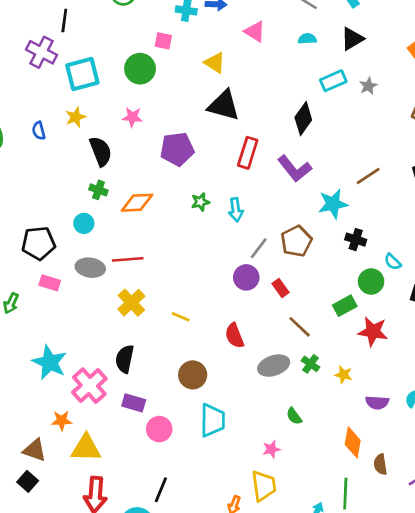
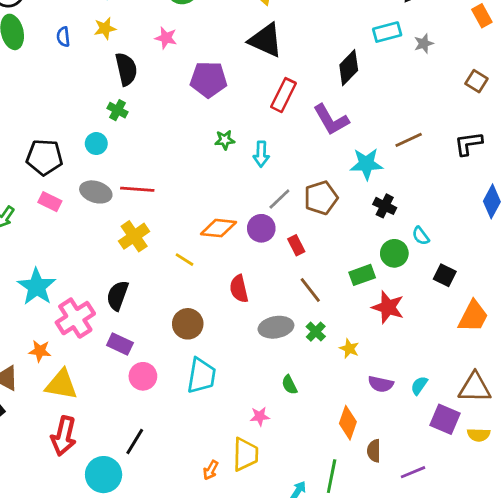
orange diamond: (137, 203) -> (218, 228), moved

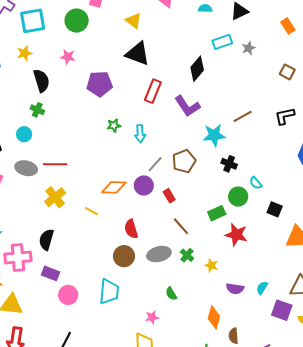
pink cross: (75, 318) -> (18, 257), turned 32
brown circle: (188, 324) -> (124, 256), moved

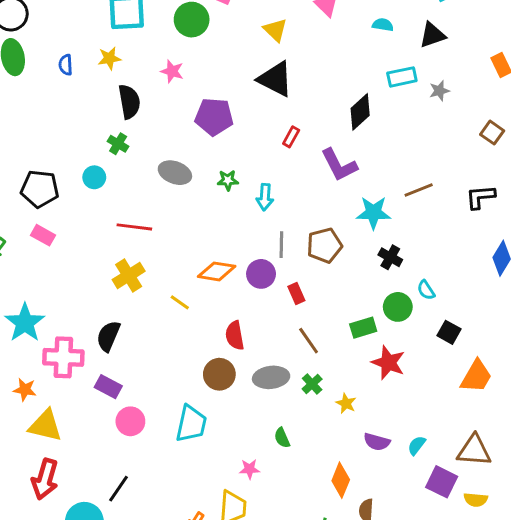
red rectangle: (153, 91) -> (291, 137), size x0.6
gray line: (155, 164) -> (281, 245), turned -48
gray ellipse: (26, 168) -> (175, 173), moved

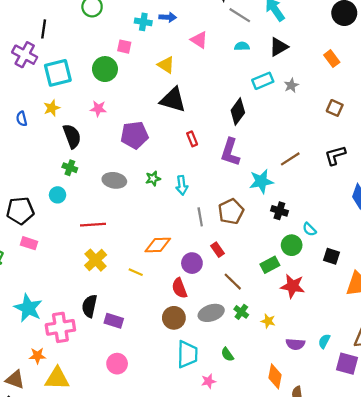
red rectangle: (291, 137) -> (192, 139), turned -40
purple L-shape: (339, 165) -> (230, 152), turned 56
purple circle: (261, 274) -> (192, 263), moved
purple rectangle: (108, 387) -> (114, 321), moved
cyan trapezoid: (191, 424) -> (187, 354), moved

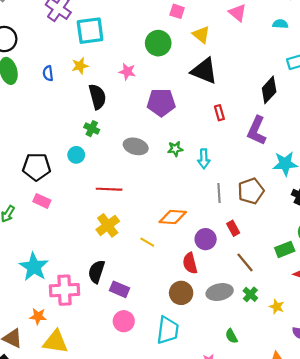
pink square: (124, 47) -> (177, 11), moved
green circle: (105, 69) -> (158, 43), moved
cyan trapezoid: (187, 354) -> (168, 330), moved
pink circle: (117, 364) -> (124, 321), moved

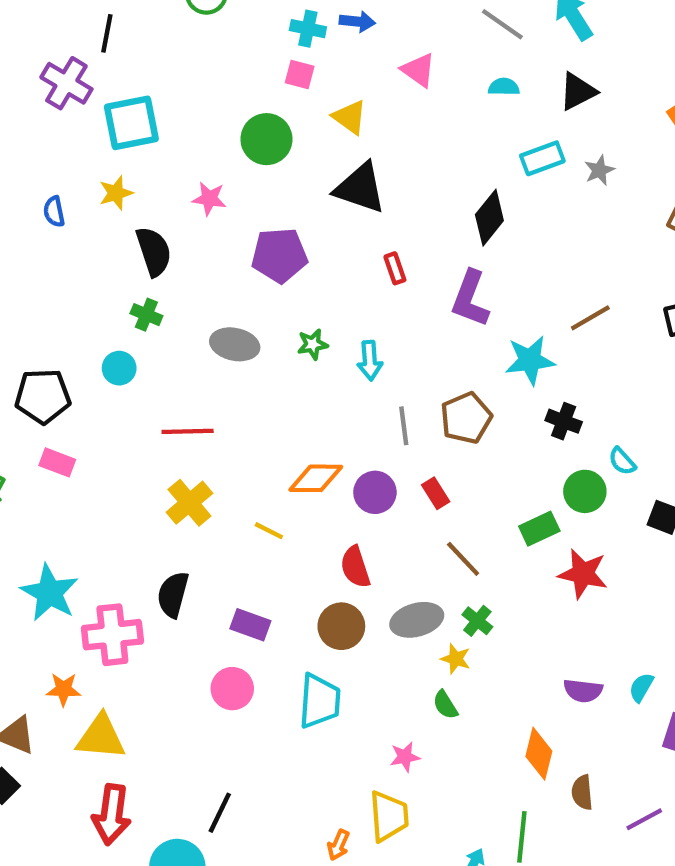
purple circle: (206, 239) -> (375, 492), moved
purple rectangle: (119, 289) -> (250, 625), moved
yellow star: (277, 307) -> (456, 659), moved

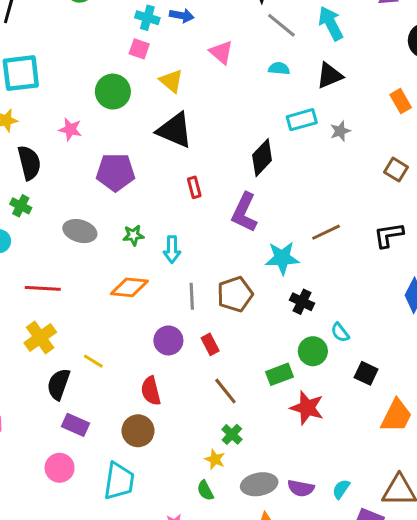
orange diamond: (316, 478) -> (129, 287), moved
black semicircle: (173, 595) -> (58, 384), moved
gray ellipse: (417, 620) -> (259, 484), moved

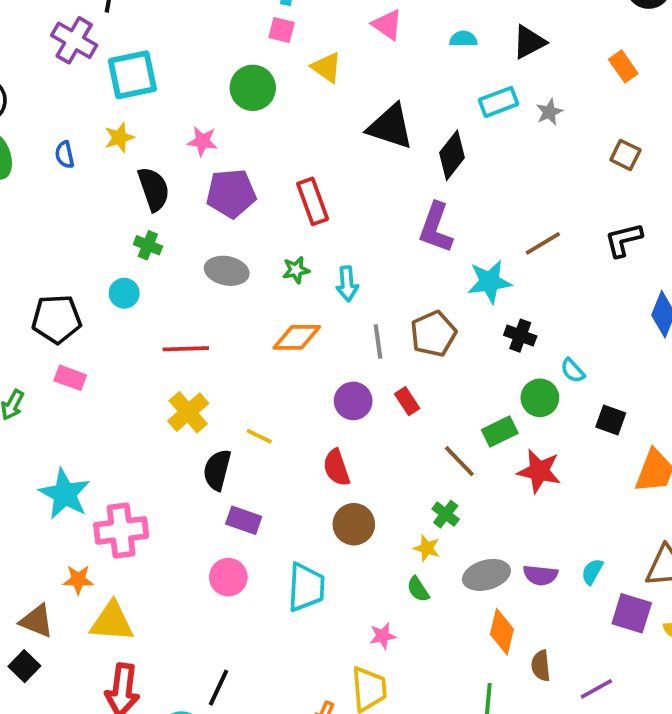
black triangle: (175, 130) -> (390, 127), moved
purple pentagon: (116, 172) -> (231, 193), moved
red rectangle: (194, 187) -> (313, 201), moved, size x1.6
brown line: (225, 391) -> (459, 461), moved
brown circle: (138, 431) -> (354, 524), moved

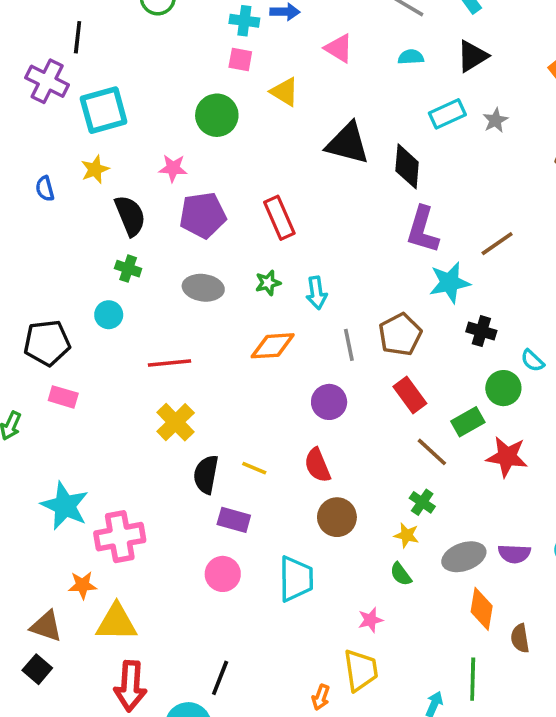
black diamond: (452, 155) -> (407, 166), turned -30
purple L-shape: (436, 228) -> (423, 230), moved
red rectangle: (407, 401) -> (410, 395), moved, size x1.4
yellow line: (259, 436) -> (254, 468), moved

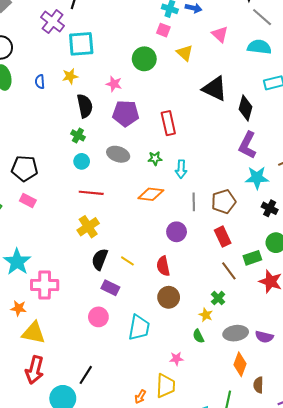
cyan semicircle: (411, 57) -> (259, 47), size x1.6
cyan circle: (109, 315) -> (82, 161), moved

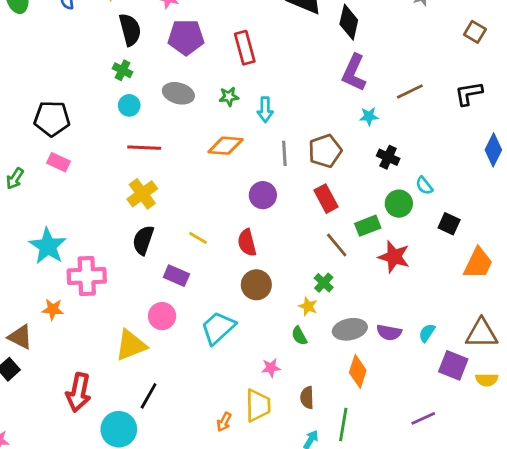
cyan star: (257, 178) -> (369, 116), size x0.6
black semicircle: (100, 259) -> (143, 240), moved
cyan trapezoid: (139, 328) -> (218, 328), turned -140
yellow triangle: (34, 333) -> (131, 345), moved, turned -30
brown semicircle: (258, 385) -> (307, 398), moved

